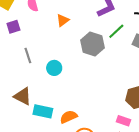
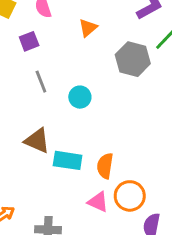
purple square: (13, 27) -> (29, 41), moved
orange semicircle: (69, 117) -> (105, 166), turned -54

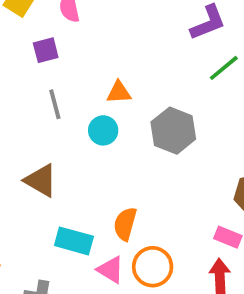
orange triangle: (88, 28) -> (119, 92), moved, turned 30
gray hexagon: (133, 59) -> (173, 131), moved
cyan rectangle: (68, 160) -> (74, 241), moved

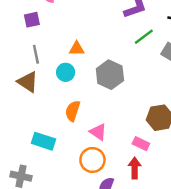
brown triangle: (41, 180) -> (28, 82), moved
orange semicircle: (125, 224) -> (73, 111), moved
pink triangle: (111, 270) -> (98, 132), moved

